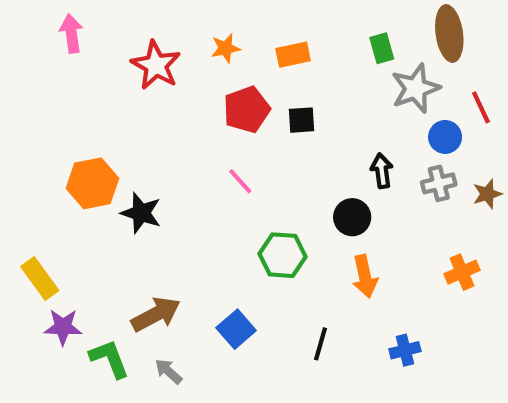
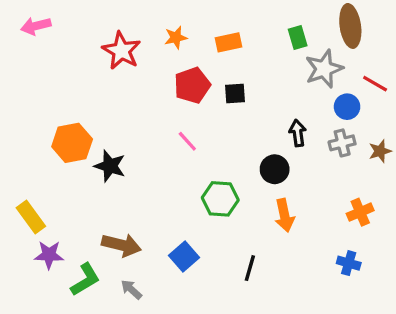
pink arrow: (71, 34) -> (36, 26), moved, turned -96
red line: (481, 107) -> (375, 84), turned -35
brown arrow: (156, 314) -> (121, 245), turned 42
blue cross: (405, 350) -> (349, 263), moved, turned 30
green L-shape: (109, 359) -> (85, 280), turned 80

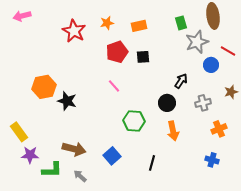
black arrow: (298, 133) -> (181, 81), turned 42
gray cross: (342, 143) -> (203, 103), moved
green L-shape: (85, 280) -> (52, 170), turned 30

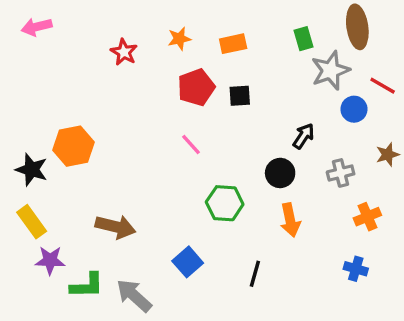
red star: (74, 31) -> (124, 52), size x0.7
black star: (67, 101) -> (32, 170), moved
brown arrow: (74, 149) -> (116, 227), moved
gray arrow: (80, 176) -> (134, 296), size x1.6

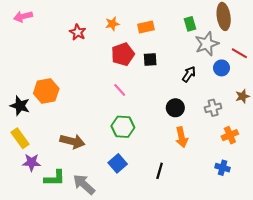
black arrow: (304, 136) -> (189, 74), moved
green hexagon: (225, 203) -> (123, 127), moved

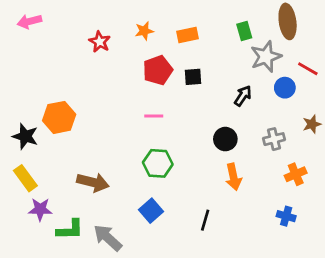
pink line: (120, 90) -> (154, 116), turned -48

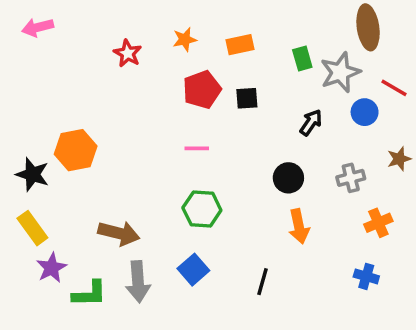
green rectangle: (244, 31) -> (302, 58), moved
purple star: (40, 209) -> (51, 268), turned -30
gray arrow: (108, 238) -> (138, 282), moved, turned -136

